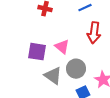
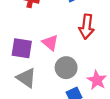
gray triangle: (53, 76) -> (26, 78), moved

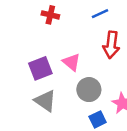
purple square: (22, 48) -> (40, 68), turned -30

